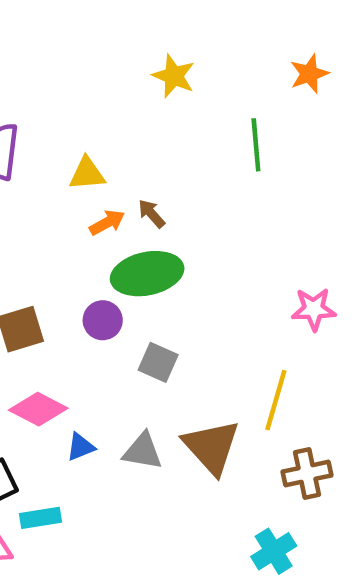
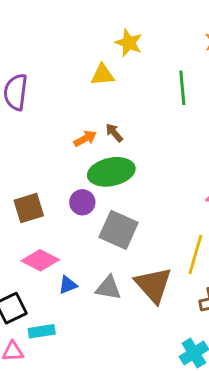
yellow triangle: (87, 174) -> (103, 75), moved
gray square: (158, 362) -> (119, 230), size x1.5

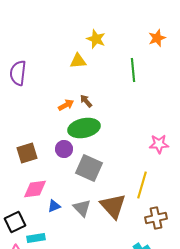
pink diamond: (40, 260) -> (35, 189), turned -35
gray triangle: (108, 288) -> (82, 208), turned 36

